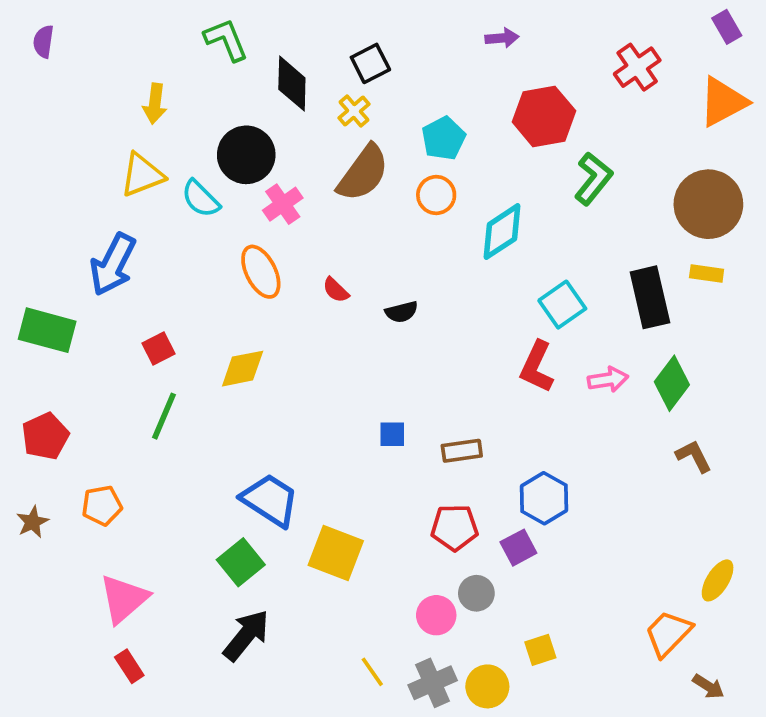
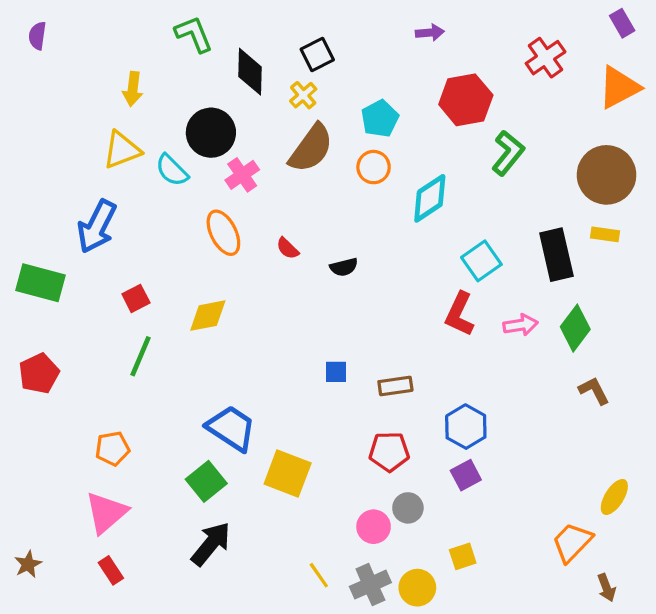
orange pentagon: (102, 506) -> (112, 448), moved
brown star: (32, 522) -> (28, 564), moved
purple square: (518, 548) -> (466, 475), moved
brown arrow: (708, 686) -> (607, 588), turned 36

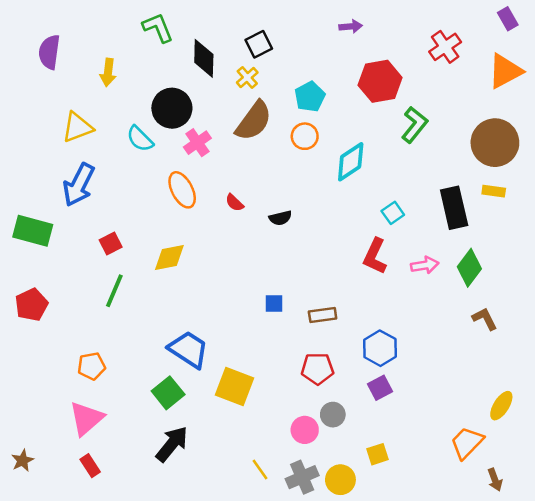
purple semicircle: (37, 36) -> (49, 52), moved, size x1.5
yellow triangle: (122, 150) -> (77, 127), moved
cyan square: (481, 261) -> (393, 213), size x0.7

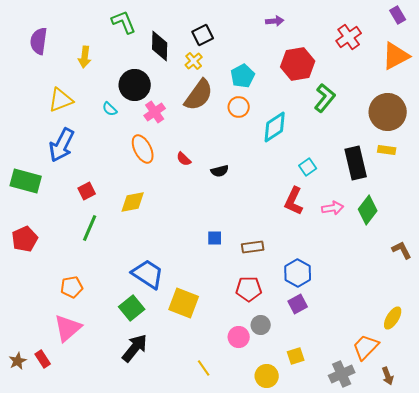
cyan semicircle: (140, 139) -> (110, 109), size x0.7
brown L-shape: (485, 319) -> (402, 250), moved
red rectangle: (90, 466) -> (43, 359), moved
gray cross: (302, 477) -> (342, 374), moved

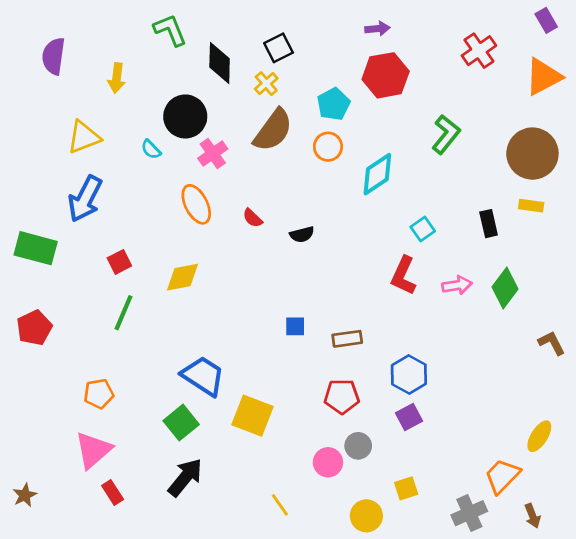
red hexagon: (298, 64) -> (386, 75), moved
black rectangle: (356, 163) -> (489, 224), size x0.6
red rectangle: (43, 359) -> (113, 492), moved

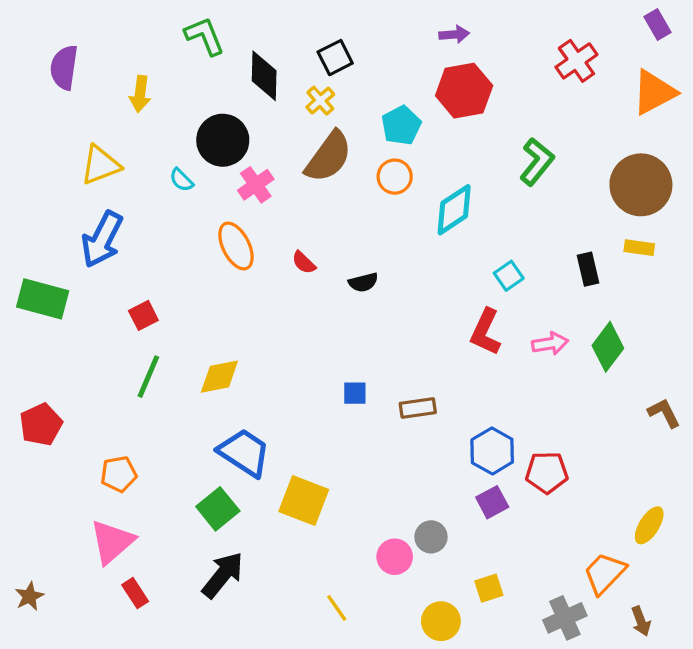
yellow diamond: (183, 277) -> (219, 377), moved
red pentagon: (34, 328) -> (41, 424), moved
red pentagon: (342, 396) -> (547, 472), moved

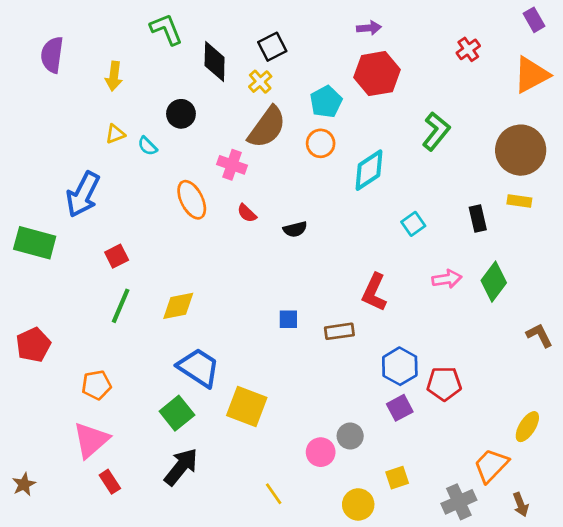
red cross: (576, 61) -> (468, 49), size x0.7
black circle: (223, 140) -> (181, 114), size x0.7
yellow triangle: (100, 165) -> (115, 134), moved, size x0.6
pink cross: (256, 185) -> (232, 165), moved, turned -36
red L-shape: (486, 332) -> (374, 292), moved

